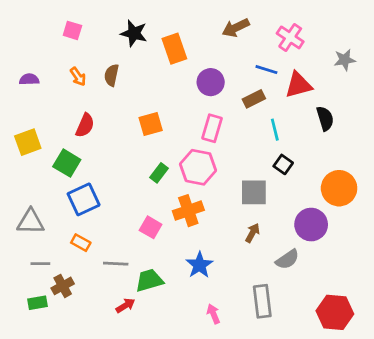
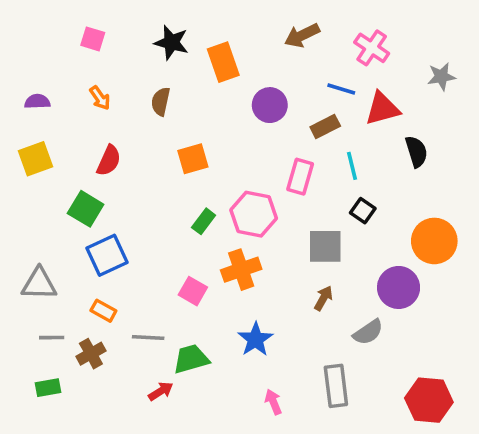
brown semicircle: (112, 75) -> (161, 102), moved
pink rectangle: (212, 128) -> (300, 177), moved
yellow square: (28, 142) -> (36, 159), moved
brown cross: (63, 286) -> (91, 354), moved

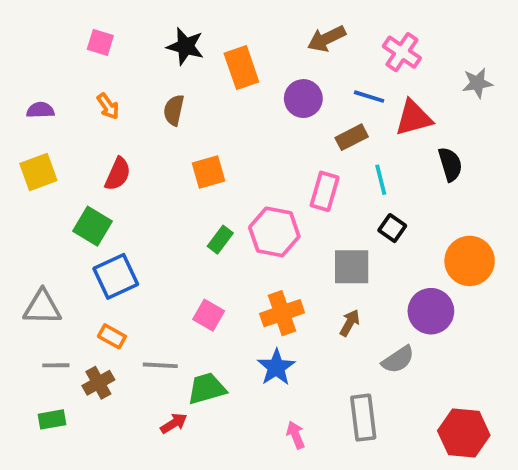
purple circle: (270, 105) -> (303, 99), moved
orange cross: (241, 270) -> (282, 313), moved

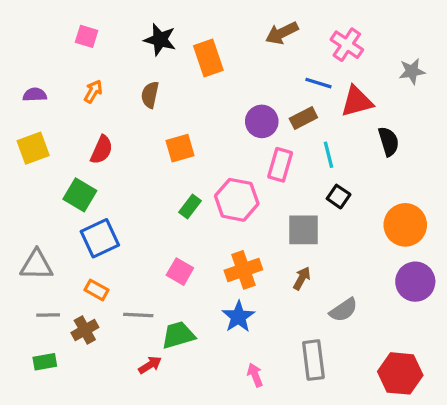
purple circle: (303, 99) -> (262, 121), moved
orange arrow: (108, 106) -> (93, 91), turned -115
purple circle: (431, 311) -> (415, 282), moved

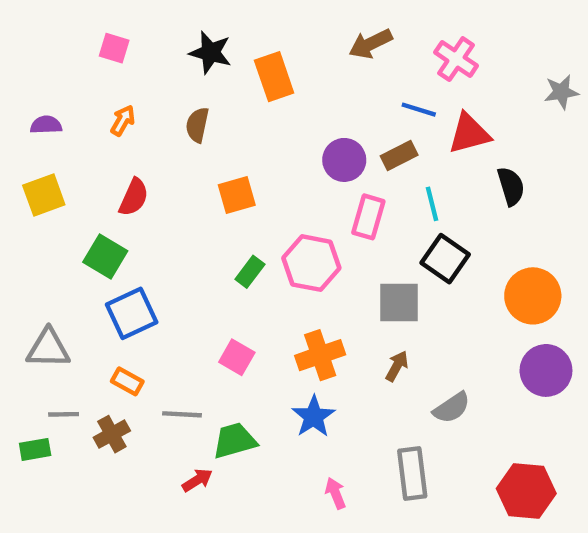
gray star: (412, 71) -> (561, 92), moved
black square: (339, 197) -> (445, 259), size x1.5
green rectangle: (45, 362) -> (35, 449), moved

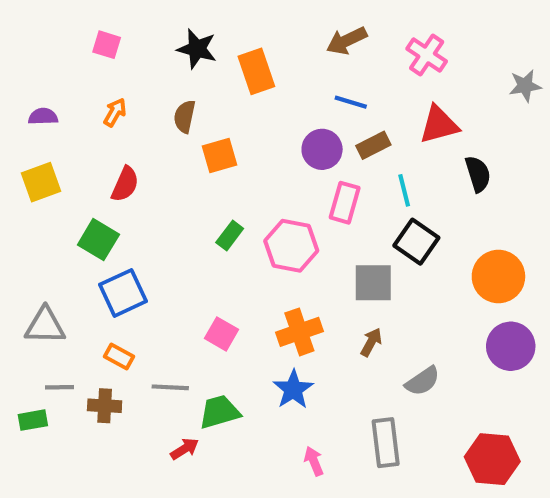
blue line: (419, 110) -> (351, 102), moved
orange square: (237, 195) -> (219, 155), moved
green rectangle: (250, 272) -> (230, 235), moved
brown cross: (112, 434) -> (105, 406), turned 32

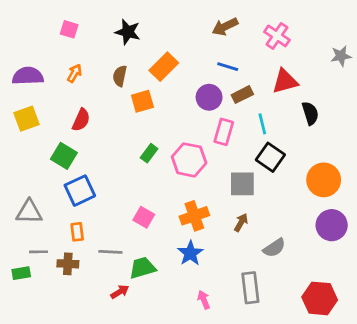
orange rectangle: (256, 71) -> (164, 67), moved, turned 64
purple semicircle: (43, 117) -> (28, 76), size x1.6
orange rectangle: (119, 357) -> (77, 232), turned 54

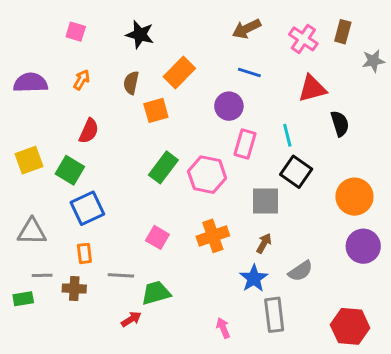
brown rectangle: (242, 95) -> (343, 32), moved, turned -48
yellow square: (26, 119) -> (29, 160), moved
green rectangle: (149, 153) -> (163, 167), size x1.5
blue star: (190, 253) -> (254, 278), moved

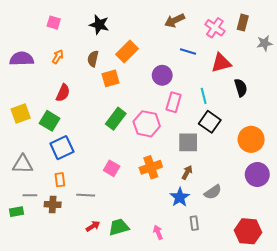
blue line: (249, 73) -> (188, 52), moved
green trapezoid: (156, 293) -> (119, 227), moved
gray rectangle: (274, 315) -> (194, 223), size x0.6

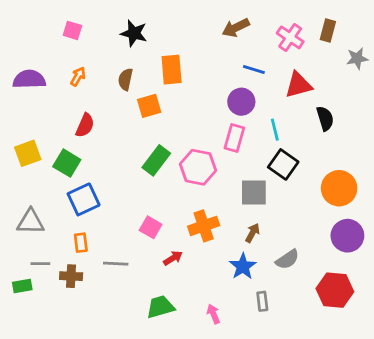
orange rectangle: (127, 52) -> (172, 70), turned -50
purple circle: (162, 75) -> (241, 102), moved
red arrow: (93, 226) -> (173, 258), moved
red hexagon: (248, 231) -> (335, 290), moved

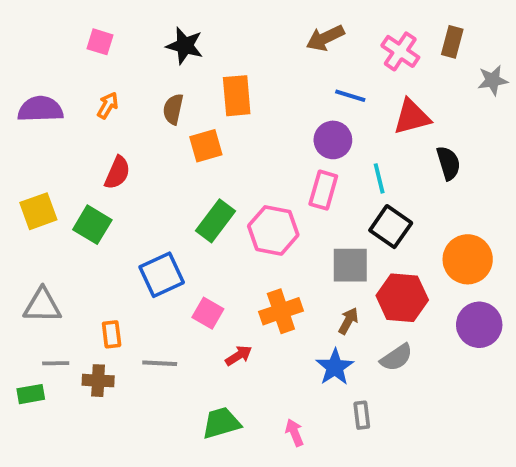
blue square: (84, 199) -> (162, 275), moved
red hexagon: (335, 290) -> (402, 298), moved

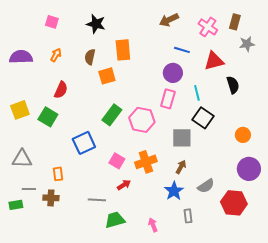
gray star: (493, 80) -> (247, 44), moved
orange circle: (468, 259) -> (243, 135), size x0.6
red hexagon: (402, 298) -> (234, 203), moved
pink square: (208, 313) -> (117, 161), moved
gray line: (160, 363) -> (97, 200), moved

